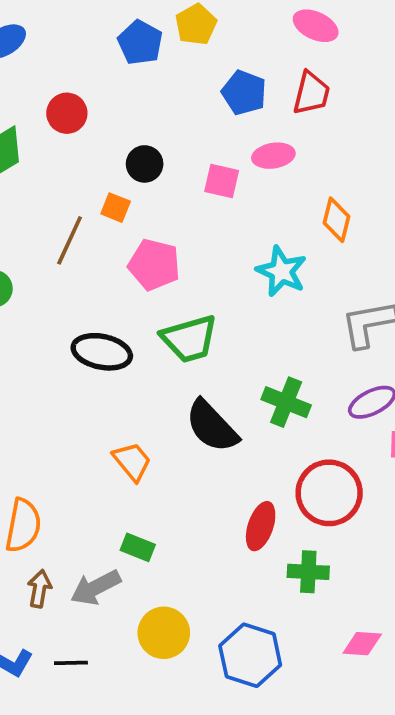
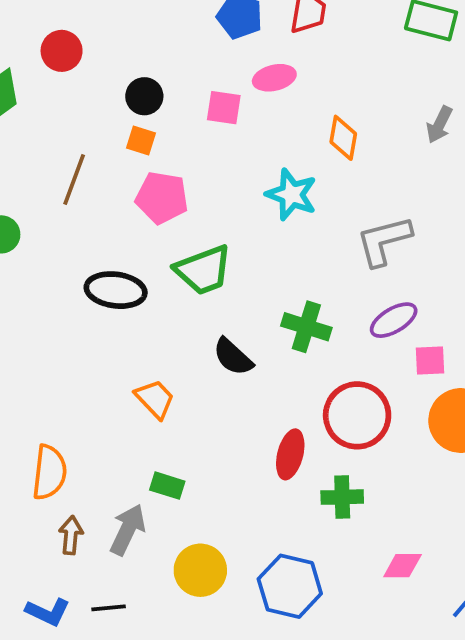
orange square: (116, 208) -> (141, 140), moved
black semicircle: (212, 426) -> (233, 357), size x0.7
gray arrow: (96, 588) -> (128, 530), turned 147

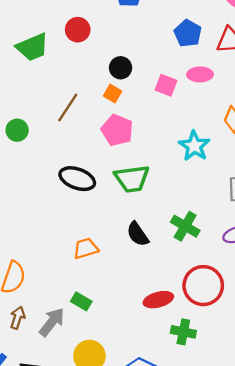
orange trapezoid: (155, 399) -> (86, 248), turned -76
red ellipse: (290, 454) -> (158, 300), turned 48

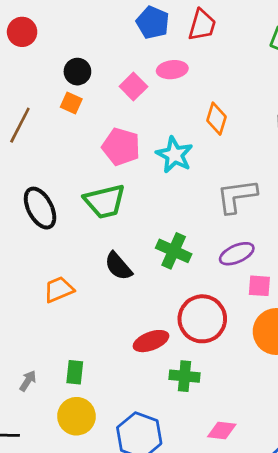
pink square: (166, 85) -> (133, 87), turned 30
pink pentagon: (117, 130) -> (121, 147), moved
black ellipse: (77, 179) -> (40, 208), turned 48
green rectangle: (81, 301) -> (75, 372), moved, turned 72
gray arrow: (52, 322) -> (28, 381), size x0.6

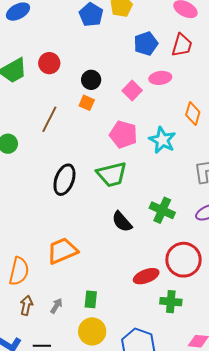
blue pentagon: (153, 22) -> (146, 44), turned 30
red circle: (22, 32) -> (49, 63), moved
black ellipse: (40, 208) -> (64, 180), turned 48
orange trapezoid: (59, 289) -> (62, 251), moved, size x1.4

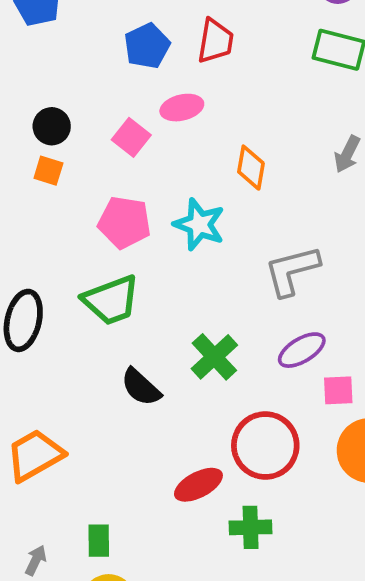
green cross: (162, 210) -> (214, 357), turned 30

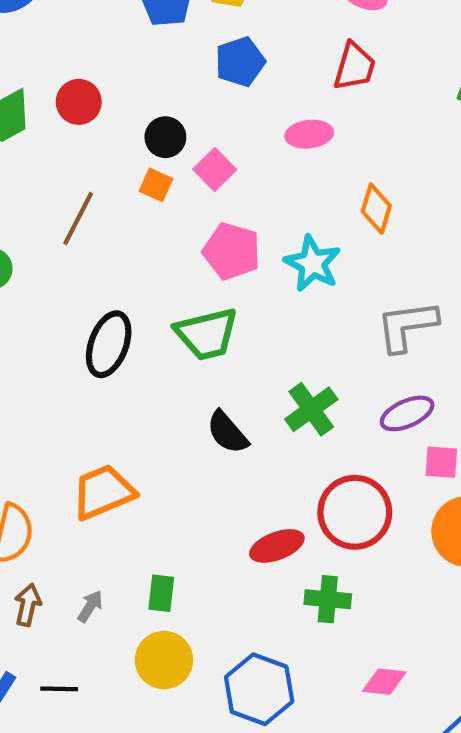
blue pentagon: (147, 46) -> (240, 62), moved
pink square: (131, 137) -> (215, 170), moved

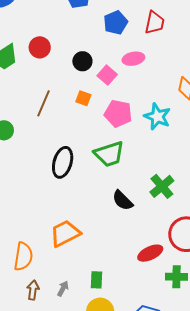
red trapezoid: (354, 66) -> (155, 23), moved
pink ellipse: (309, 134) -> (133, 59), moved
orange square: (156, 185) -> (83, 98), moved

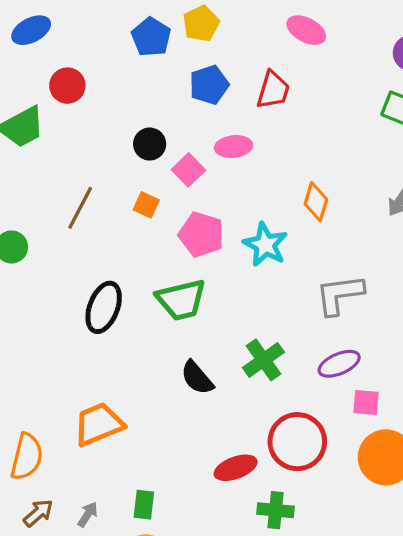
red circle: (40, 47) -> (67, 86), moved
brown arrow: (33, 290) -> (38, 513), turned 36

